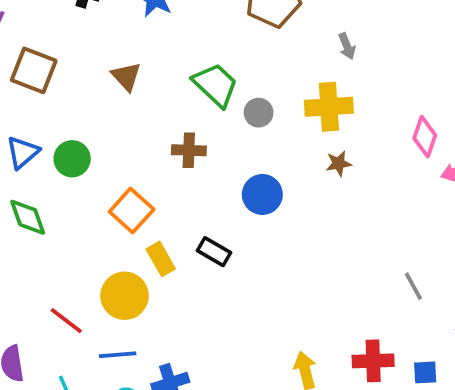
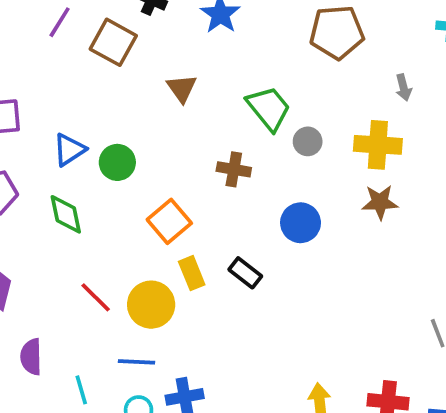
brown square: (34, 70) -> (113, 42), moved
brown star: (339, 163) -> (380, 202), size x1.4
red line: (66, 321) -> (96, 297), moved

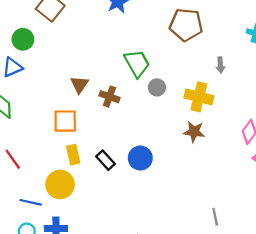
brown triangle: (182, 88) -> (79, 85), moved
green circle: (117, 162) -> (23, 39), moved
orange square: (169, 221) -> (65, 121), turned 30
blue circle: (301, 223) -> (140, 158), moved
yellow circle: (151, 305) -> (60, 184), moved

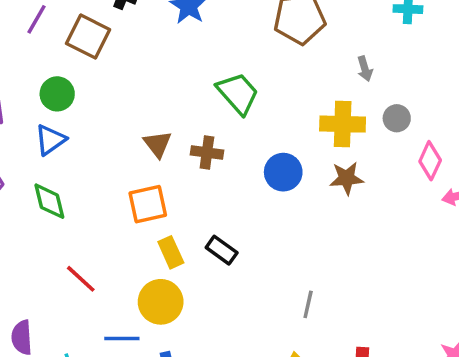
gray circle: (157, 87) -> (397, 118), moved
blue circle: (140, 158) -> (283, 172), moved
gray line: (215, 217) -> (308, 304), moved, turned 36

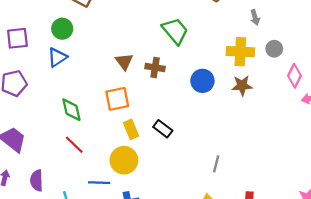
green diamond: (49, 201) -> (71, 110), moved

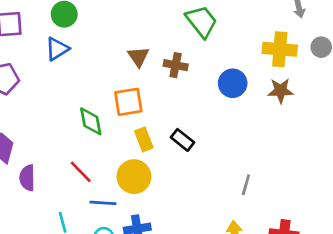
green diamond: (71, 110) -> (91, 121), moved
red line: (74, 145) -> (81, 172), moved
purple semicircle: (37, 181) -> (27, 178), moved

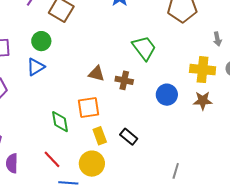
brown triangle: (138, 57) -> (96, 74), turned -42

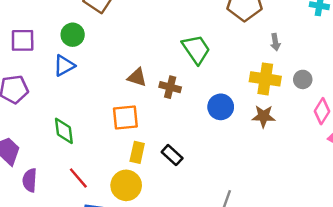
gray arrow: (217, 39) -> (275, 42), moved
green diamond: (60, 122) -> (64, 131), moved
yellow rectangle: (100, 136) -> (137, 152), turned 30

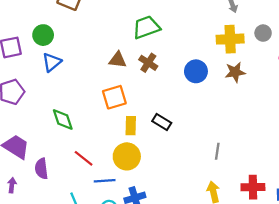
green circle: (73, 35) -> (43, 35), moved
green trapezoid: (196, 49) -> (146, 27), moved, turned -64
brown cross: (170, 87) -> (148, 63), turned 30

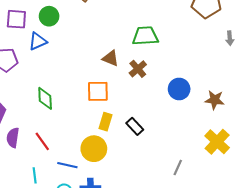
yellow cross: (230, 39) -> (217, 142), moved, turned 30
blue triangle: (52, 62) -> (38, 41), moved
red line: (84, 158) -> (42, 141), moved

